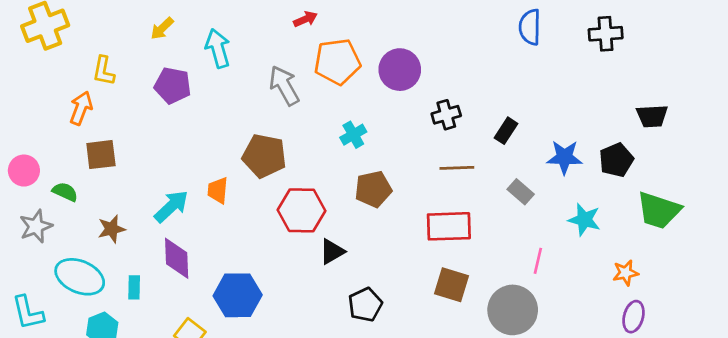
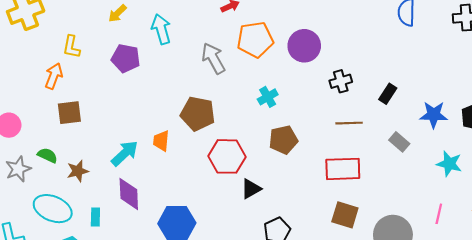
green semicircle: (65, 192) -> (47, 155), moved
pink line: (538, 261) -> (439, 214), moved

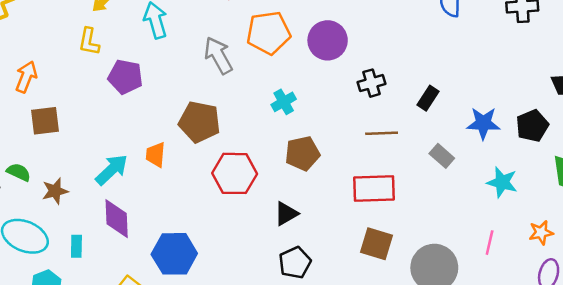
yellow L-shape: (71, 47) -> (89, 42), moved
purple pentagon: (126, 58) -> (125, 77), moved
black triangle: (251, 189) -> (286, 214), moved

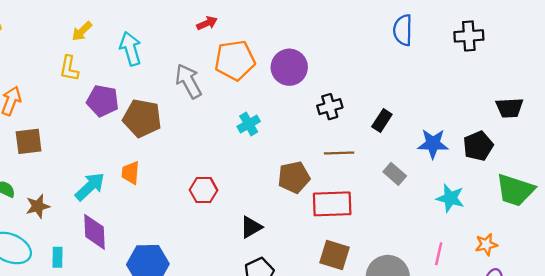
brown pentagon: (199, 122) -> (142, 118), moved
brown pentagon: (302, 153) -> (294, 177), moved
red hexagon: (235, 173) -> (203, 190), size x0.7

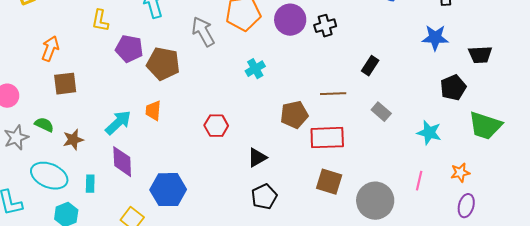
black cross: (330, 107) -> (325, 26), moved
blue star: (433, 144) -> (435, 38), moved

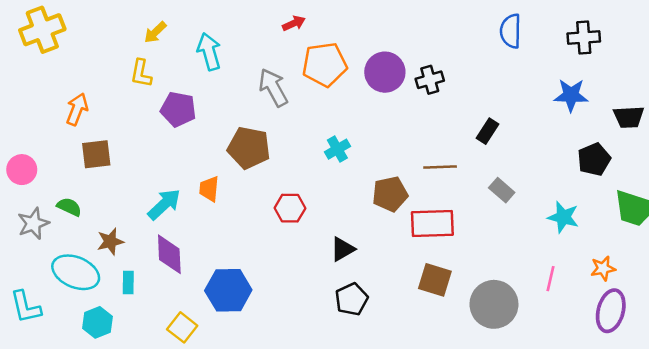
brown pentagon: (163, 64) -> (249, 148), moved
cyan cross: (255, 69) -> (337, 149), moved
brown star: (73, 140) -> (110, 241), moved
purple ellipse: (466, 206) -> (611, 311), size x1.4

